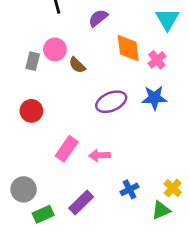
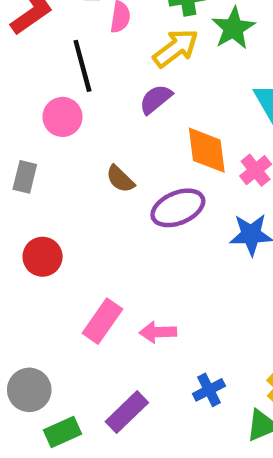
pink circle: (55, 49) -> (63, 117), moved
gray rectangle: (33, 61) -> (25, 177), moved
purple ellipse: (111, 102) -> (178, 208), moved

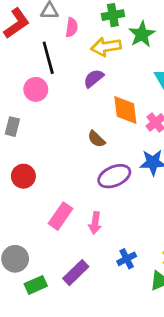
yellow arrow: (176, 48) -> (106, 47), turned -152
brown semicircle: (120, 179) -> (96, 139), moved
purple ellipse: (178, 208) -> (114, 176), moved
pink arrow: (158, 332) -> (95, 223), turned -80

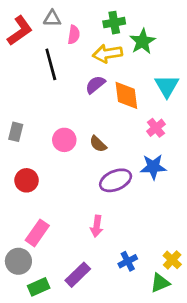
pink circle: (36, 89) -> (64, 140), moved
orange diamond: (125, 110) -> (126, 95), moved
pink rectangle: (61, 216) -> (37, 233), moved

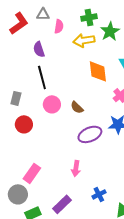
black line: (51, 64) -> (42, 77), moved
purple semicircle: (95, 85) -> (39, 49), moved, turned -70
red circle: (27, 180) -> (24, 124), moved

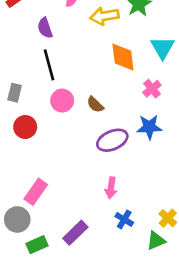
pink arrow: (76, 168) -> (111, 188), moved
blue cross: (99, 194) -> (124, 219), turned -32

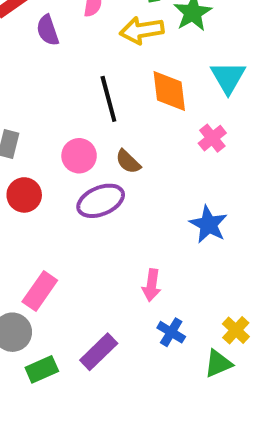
purple semicircle: (45, 28) -> (48, 30), moved
black line: (49, 65) -> (108, 99), moved
blue star: (149, 127) -> (208, 224), moved, turned 30
purple ellipse: (112, 140) -> (101, 201), moved

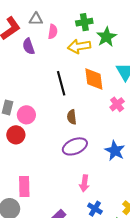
pink circle: (79, 156) -> (26, 115), moved
brown semicircle: (128, 162) -> (72, 117), turned 40
purple ellipse: (101, 201) -> (75, 146), moved
pink rectangle: (40, 291) -> (24, 186), turned -36

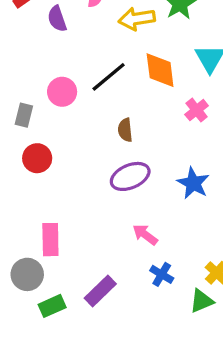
black line: (61, 83) -> (109, 77), turned 65
pink circle: (26, 115) -> (62, 92), moved
pink arrow: (84, 183) -> (145, 235), turned 119

